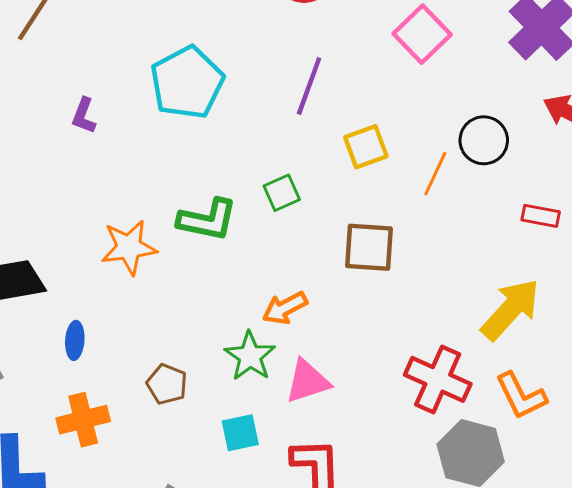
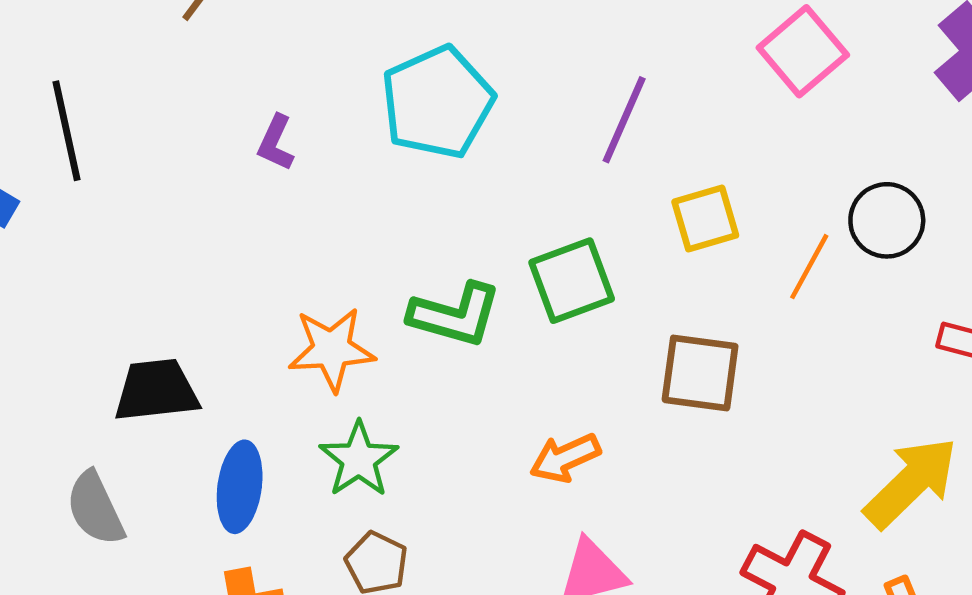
green square: (282, 193) -> (572, 281), size x1.5
blue ellipse: (75, 340) -> (240, 487), size x1.5
green star: (250, 356) -> (359, 459), moved

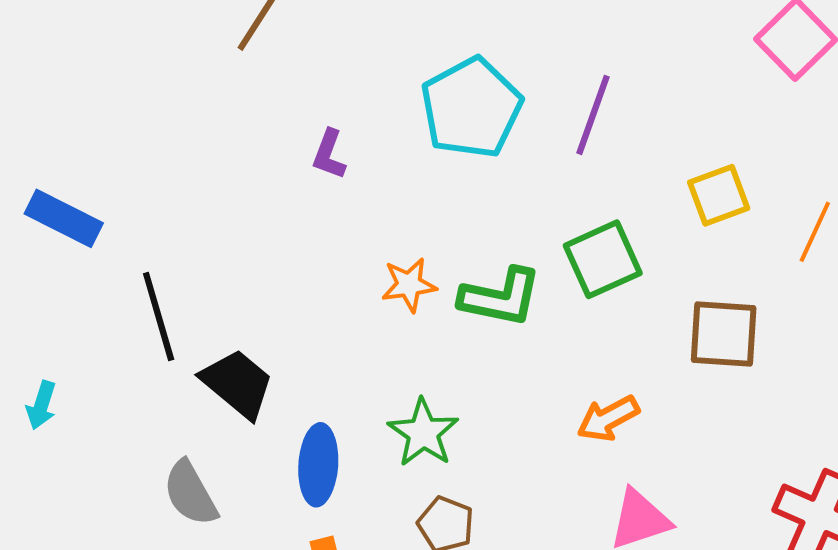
purple line: (624, 120) -> (593, 115), moved
black line: (66, 131) -> (159, 317), moved
orange star: (332, 349) -> (409, 285), moved, size x0.7
black trapezoid: (156, 390) -> (238, 384), turned 50

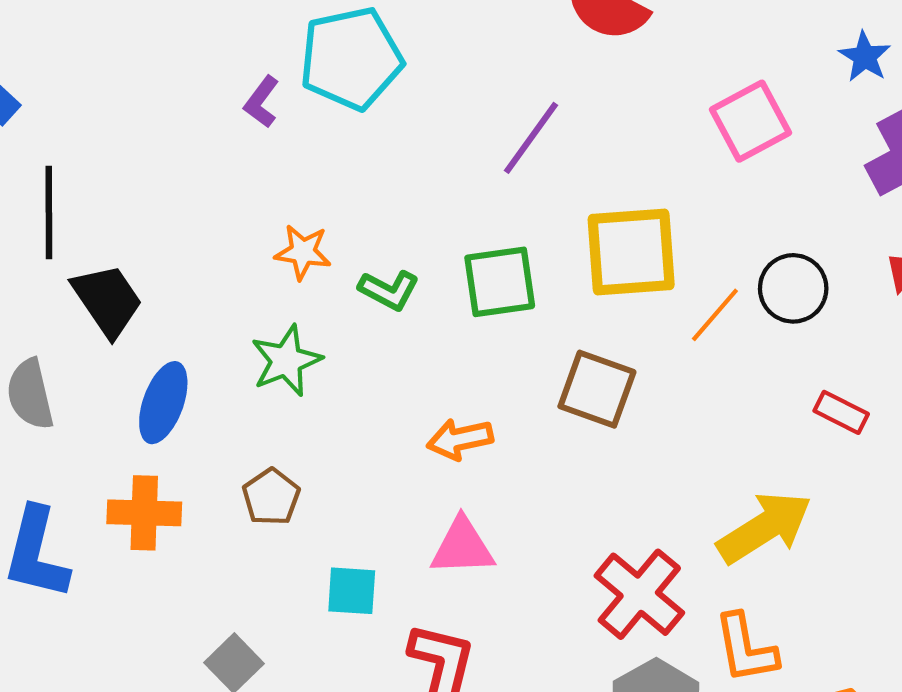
cyan pentagon: (471, 108) -> (351, 58), moved
yellow square: (719, 195) -> (631, 252), size x1.6
green L-shape: (500, 297) -> (389, 290), size x0.7
green star: (423, 433) -> (286, 361), moved

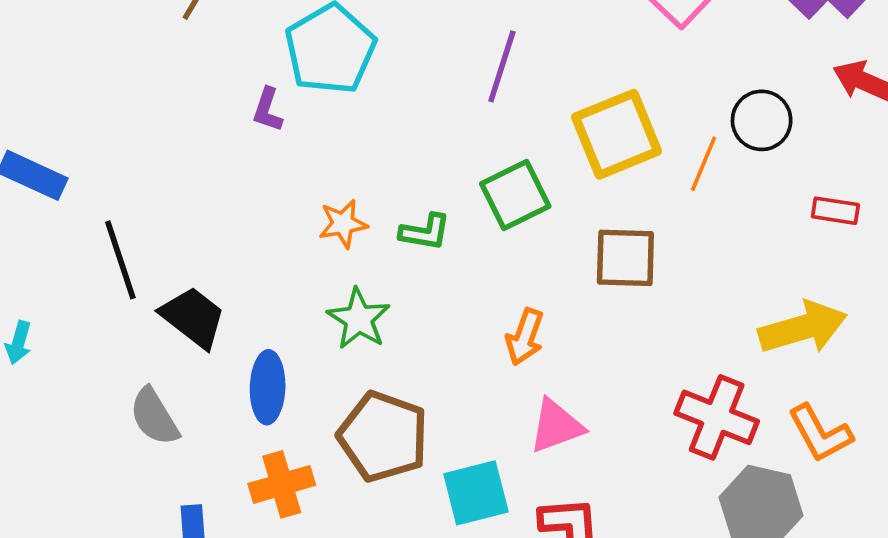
orange arrow: (460, 439) -> (525, 337), turned -40
brown pentagon: (271, 497) -> (383, 437), size x1.8
yellow arrow: (764, 527) -> (803, 328), turned 34
cyan square: (352, 591) -> (476, 493), size x1.4

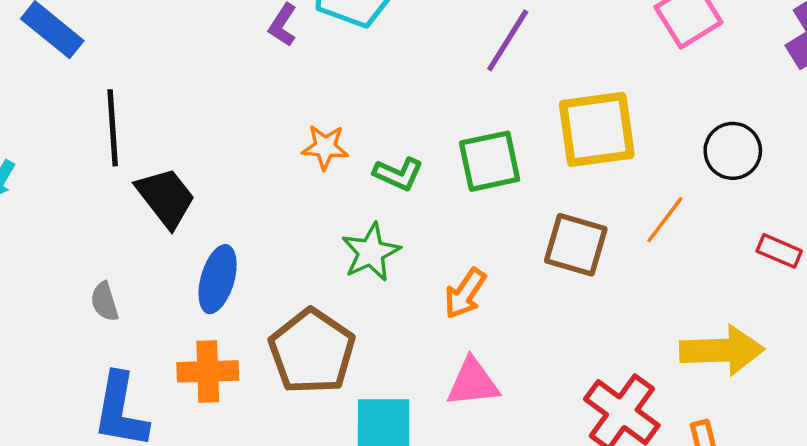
orange line: (704, 164) -> (665, 220), moved
green star: (359, 319) -> (371, 252), moved
gray semicircle: (154, 417) -> (104, 302), moved, size x0.7

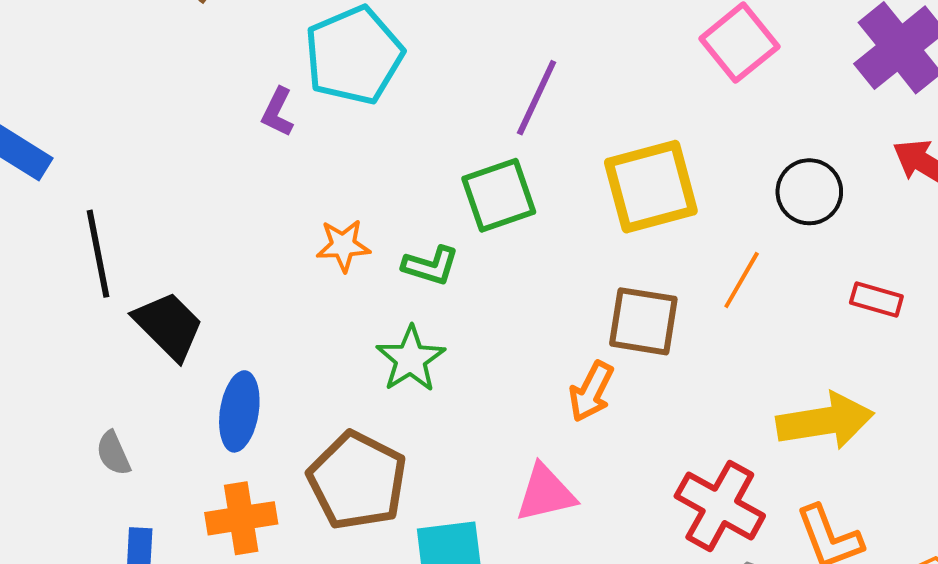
green square: (490, 161) -> (499, 195), moved
orange arrow: (465, 293) -> (591, 391), moved

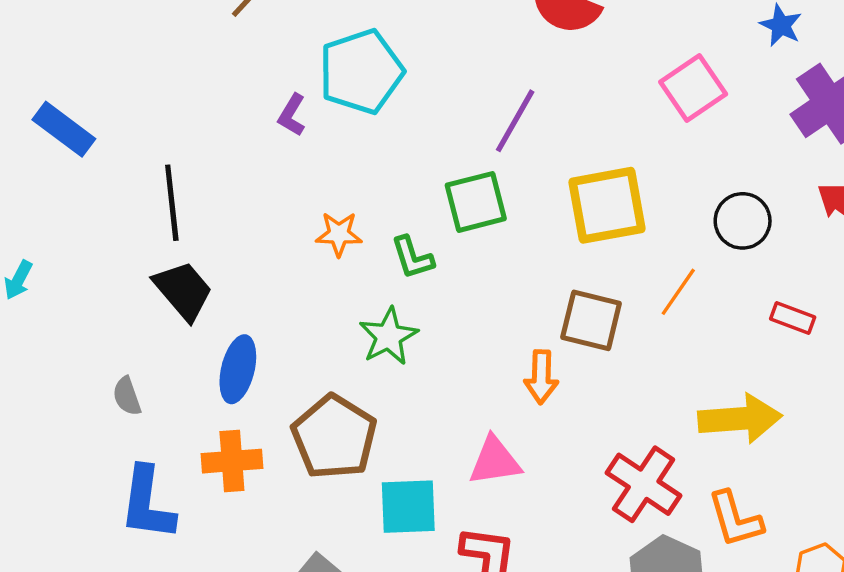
black line: (98, 254) -> (172, 203), moved
green L-shape: (431, 266) -> (412, 258), turned 51
orange arrow: (591, 391) -> (541, 377), turned -30

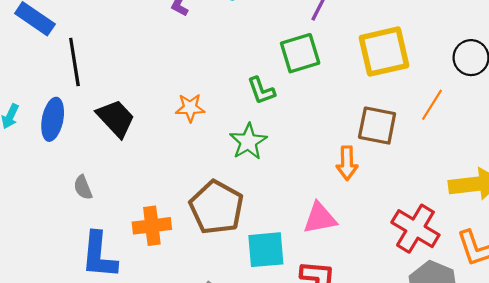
black line: (172, 203) -> (74, 62), moved
orange star: (339, 234) -> (190, 108), moved
blue ellipse: (238, 369) -> (53, 119), moved

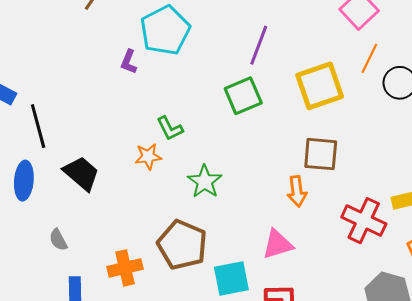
green L-shape: (261, 91) -> (170, 128), moved
orange line: (432, 105) -> (369, 58), moved
red cross: (415, 229) -> (364, 221), moved

